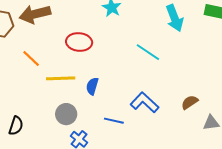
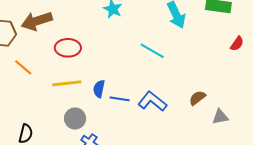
red ellipse: (79, 42) -> (68, 48), moved
orange line: (31, 58) -> (23, 67), moved
blue line: (114, 121) -> (120, 99), moved

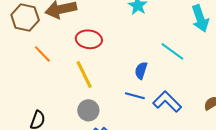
yellow line: (67, 83) -> (84, 74), turned 64
blue semicircle: (99, 89) -> (141, 71), moved

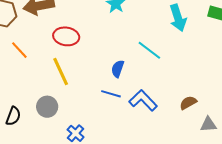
gray circle: (88, 110) -> (47, 107), moved

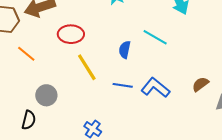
blue semicircle: (118, 69) -> (125, 50), moved
yellow line: (61, 72) -> (87, 67), moved
gray circle: (47, 107) -> (46, 95), moved

